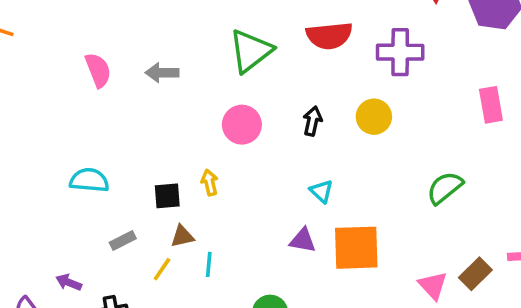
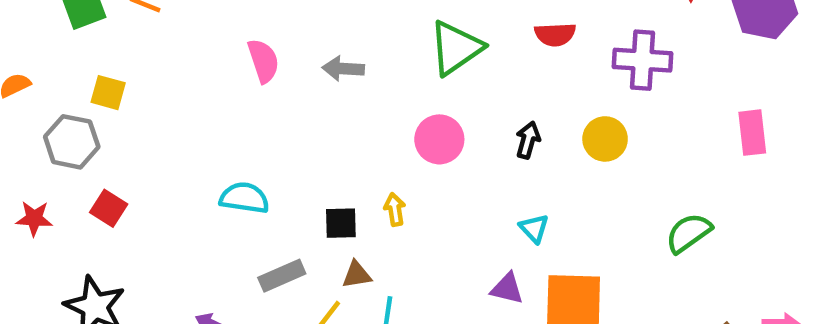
red semicircle: (329, 36) -> (555, 34), size x0.7
gray rectangle: (123, 240) -> (282, 276), size x1.4

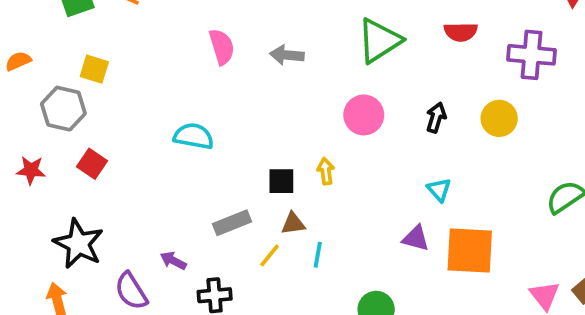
cyan semicircle: (244, 198) -> (194, 136), moved

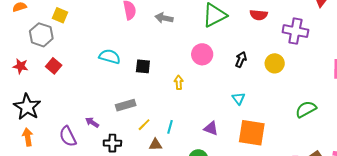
black square: (281, 181) -> (143, 66), moved
brown triangle: (293, 224) -> (155, 145), moved
purple triangle: (416, 238) -> (211, 128), moved
black star: (78, 244) -> (27, 107), moved

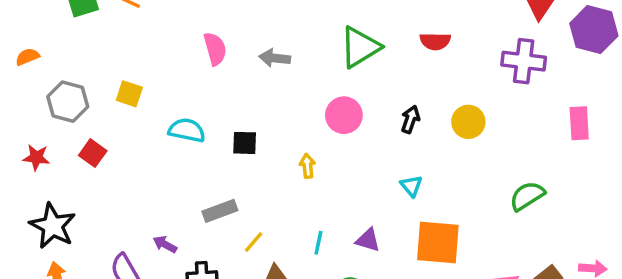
yellow square: (60, 15) -> (129, 94), moved
purple cross: (295, 31) -> (524, 61), moved
cyan line: (170, 127) -> (318, 243), moved

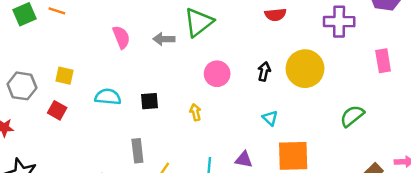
green triangle: (360, 47) -> (199, 22), moved
yellow circle: (468, 122) -> (305, 69), size x1.6
red square: (93, 153) -> (57, 110), moved
gray rectangle: (220, 211) -> (137, 151), turned -70

